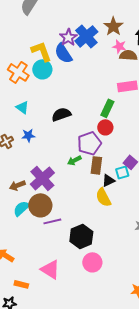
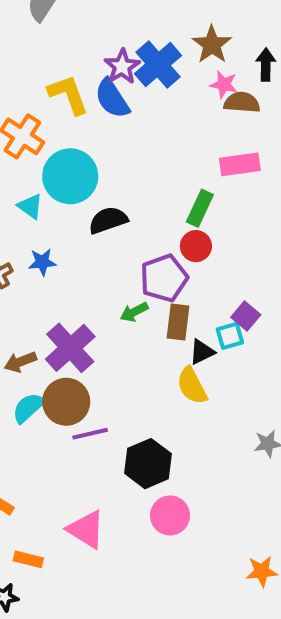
cyan circle: (42, 69) -> (70, 176), moved, size x1.4

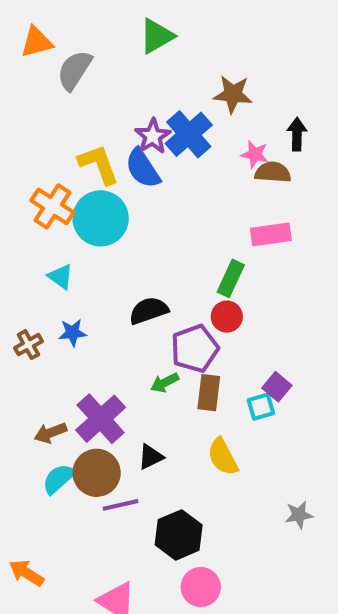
brown star: (212, 45) -> (233, 94), moved, turned -30
cyan circle: (70, 176) -> (101, 218), moved
black semicircle: (108, 220) -> (149, 311), moved
black triangle: (202, 352) -> (151, 457), moved

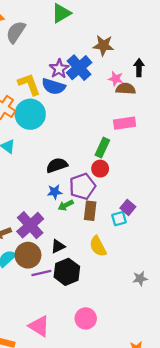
blue semicircle: (143, 168) -> (54, 86), turned -40
blue star: (73, 333) -> (55, 192), moved
black hexagon: (179, 535) -> (67, 272), moved

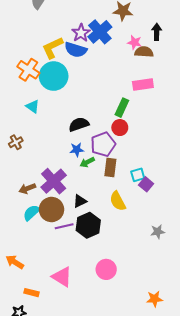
yellow L-shape: (29, 84) -> (53, 48), turned -95
purple square: (128, 207) -> (146, 184), moved

